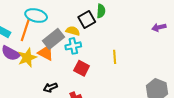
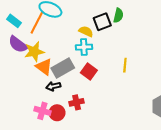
gray rectangle: (53, 39) -> (63, 68), moved
orange triangle: (46, 53) -> (44, 67), moved

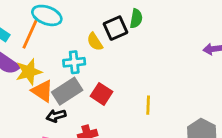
yellow semicircle: (86, 31) -> (95, 42), turned -144
cyan cross: (84, 47) -> (74, 62), moved
yellow line: (125, 65) -> (148, 105), moved

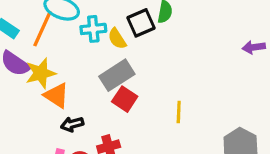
cyan cross: (74, 62) -> (93, 29), moved
gray rectangle: (67, 91) -> (117, 75), moved

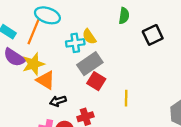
black square: (141, 23) -> (153, 35), moved
cyan cross: (93, 29) -> (75, 43), moved
yellow line: (179, 112) -> (126, 98), moved

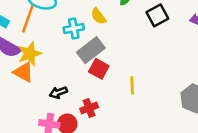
yellow semicircle: (89, 37) -> (98, 16), moved
orange triangle: (46, 80) -> (23, 72), moved

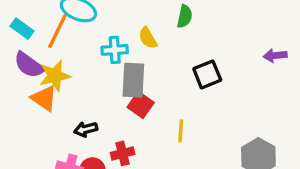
black square: (157, 15) -> (207, 74), moved
gray rectangle: (91, 50) -> (133, 80), turned -56

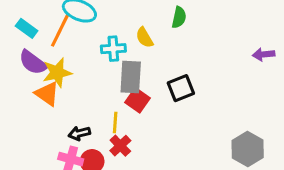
black square: (207, 74) -> (181, 88), moved
black arrow: (86, 129) -> (79, 133), moved
yellow line: (181, 131) -> (115, 122), moved
red cross: (123, 153) -> (120, 146), turned -30

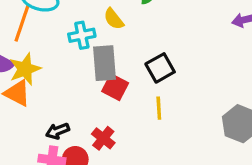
yellow line: (115, 122) -> (159, 108), moved

